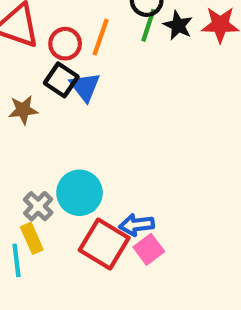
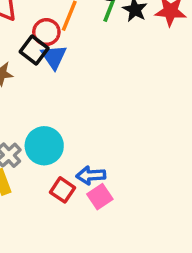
red circle: (65, 44) -> (46, 32), moved
red square: (104, 244) -> (63, 190), size x0.6

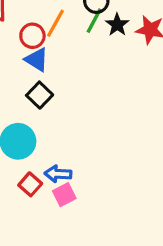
black square: (34, 50) -> (40, 95), moved
blue triangle: (54, 57) -> (37, 60), turned -30

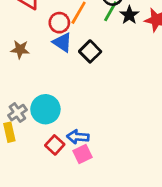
black square: (40, 95) -> (90, 51), moved

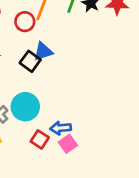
blue triangle: (62, 42) -> (43, 52), moved, turned -42
black square: (90, 51) -> (30, 61), moved

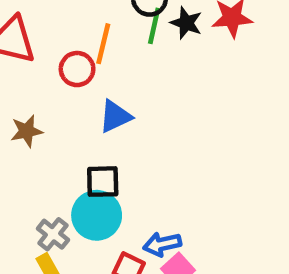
black square: (30, 61) -> (103, 182), moved, turned -30

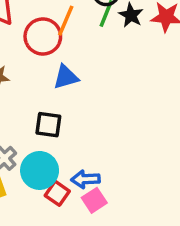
red circle: (77, 69) -> (43, 37), size x1.4
cyan circle: (97, 215) -> (40, 170), moved

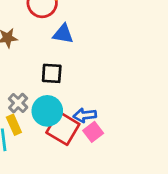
blue triangle: (66, 77) -> (63, 34), turned 30
red square: (57, 193) -> (63, 128), size x1.6

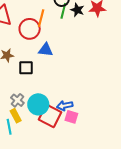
black square: (52, 73) -> (26, 68), moved
pink square: (93, 132) -> (71, 117), turned -32

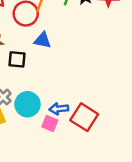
red square: (50, 116) -> (84, 117), moved
pink square: (71, 117) -> (50, 124), moved

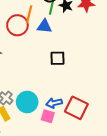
blue triangle: (42, 40) -> (44, 26), moved
black square: (17, 59) -> (57, 58), moved

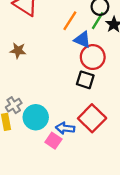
red circle: (17, 25) -> (93, 57), moved
red square: (76, 108) -> (92, 118), moved

